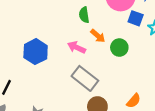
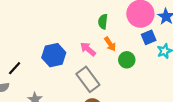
blue square: (136, 18) -> (149, 37), turned 32
blue hexagon: (36, 52) -> (54, 55), moved

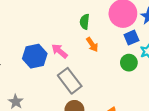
pink arrow: (88, 49) -> (60, 51), moved
green circle: (127, 60) -> (129, 63), moved

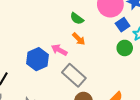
green semicircle: (85, 22) -> (77, 19), turned -48
orange arrow: (92, 45) -> (79, 39), moved

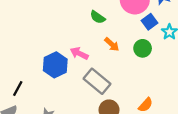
orange arrow: (79, 39) -> (112, 44), moved
green circle: (125, 48) -> (143, 48), moved

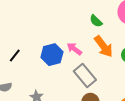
orange arrow: (112, 44) -> (104, 46), size x1.6
black line: (18, 88) -> (15, 56), moved

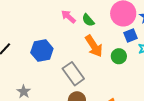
pink arrow: (74, 49) -> (68, 17), moved

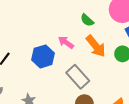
pink arrow: (68, 17) -> (66, 42), moved

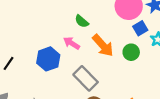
green semicircle: (87, 20) -> (82, 21), moved

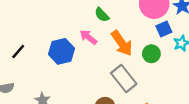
gray rectangle: (86, 78) -> (124, 78), moved

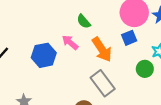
blue square: (164, 29) -> (129, 38), moved
green circle: (151, 54) -> (145, 69), moved

